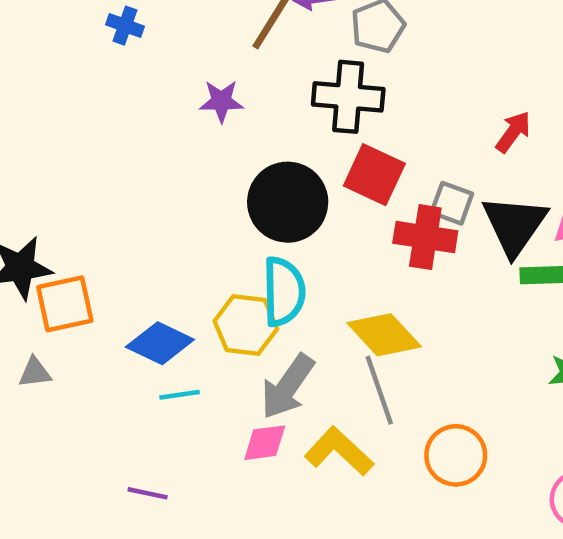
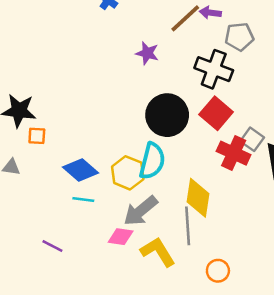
orange square: (65, 304) -> (37, 136), size x0.6
yellow diamond: (384, 335) -> (198, 198), turned 36
orange circle: (456, 455) -> (218, 271), size x0.7

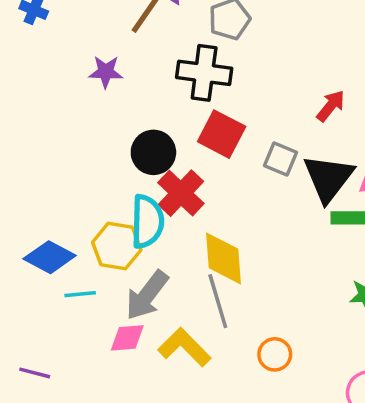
black circle: (167, 115) -> (153, 152), size x0.7
red cross: (234, 153) -> (181, 193), moved, turned 32
cyan line: (83, 200) -> (80, 294), moved

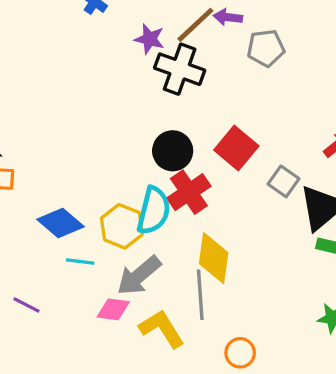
purple star: (106, 72) -> (150, 39), moved
black cross: (204, 73) -> (180, 69), moved
purple line: (35, 373) -> (26, 305), moved

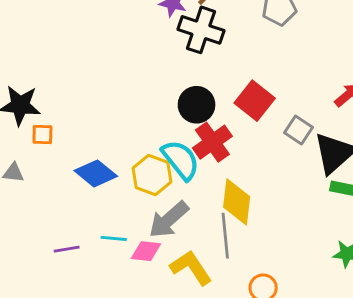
cyan semicircle: (154, 211) -> (181, 160), turned -51
cyan line: (80, 262) -> (114, 238), moved
purple line: (26, 305) -> (67, 249), turned -35

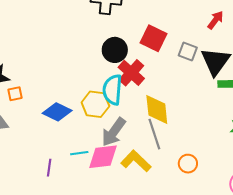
cyan semicircle: (181, 160) -> (112, 90), turned -124
purple line: (67, 249) -> (49, 168), turned -60
pink diamond: (146, 251) -> (103, 157), size x1.5

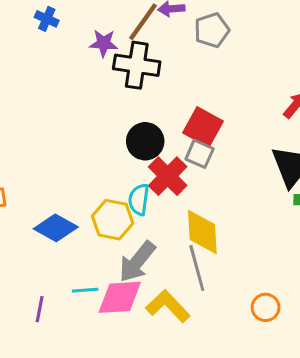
gray square: (188, 51) -> (200, 154), moved
cyan semicircle: (112, 90) -> (139, 199), size x0.7
orange circle: (188, 164) -> (266, 307), moved

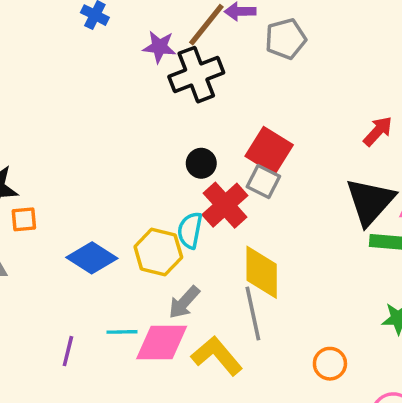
black cross: (137, 65) -> (196, 75), turned -33
black circle: (145, 141) -> (201, 163), size x0.7
gray arrow: (137, 262) -> (184, 302), size x0.7

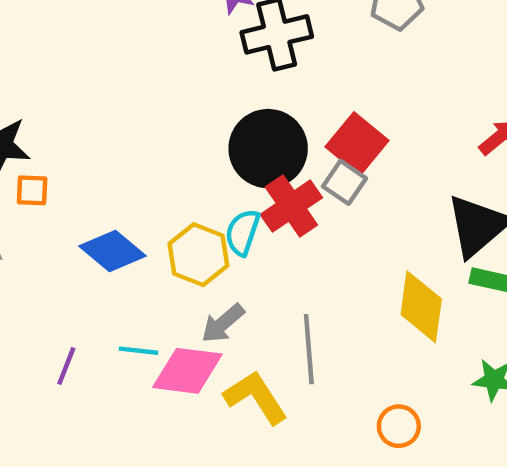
black circle: (201, 163) -> (268, 149), size x2.0
yellow diamond: (262, 272) -> (421, 307), moved

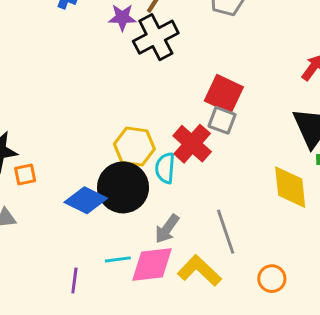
black circle: (268, 149) -> (123, 187), moved
yellow hexagon: (198, 255) -> (134, 146), moved
orange circle: (399, 426) -> (272, 279), moved

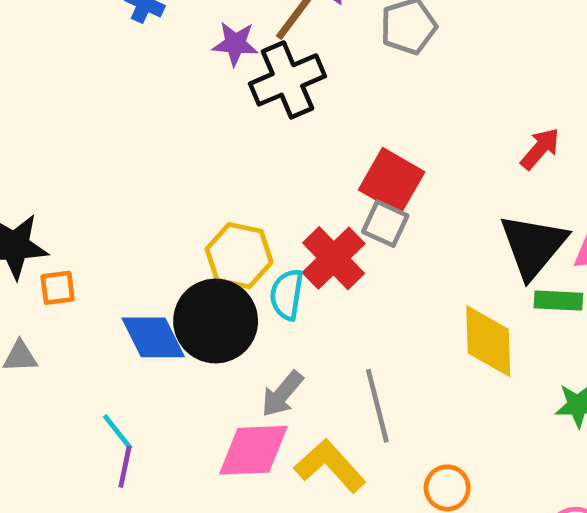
blue diamond: (86, 200) -> (153, 337), turned 33
cyan line: (118, 259) -> (118, 432), moved, turned 55

